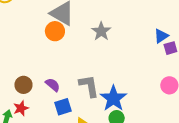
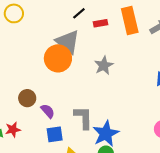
orange circle: (55, 31) -> (58, 58), size x1.4
brown circle: (23, 85) -> (27, 98), moved

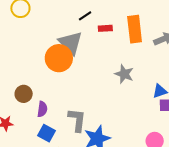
gray star: (104, 65) -> (124, 74), moved, turned -30
purple semicircle: (48, 111) -> (42, 109), turned 42
blue square: (55, 134) -> (46, 133), turned 30

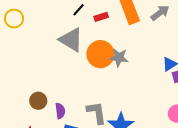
orange circle: (59, 58) -> (100, 54), moved
gray star: (124, 74) -> (119, 58), moved

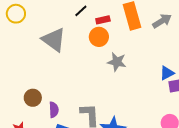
gray triangle: (71, 40) -> (54, 40), moved
orange circle: (100, 54) -> (99, 37), moved, size x0.7

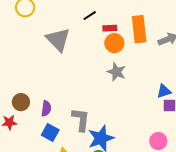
orange circle: (99, 37) -> (114, 43), moved
brown circle: (33, 98) -> (21, 102), moved

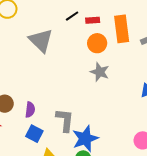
red rectangle: (110, 28) -> (93, 20), moved

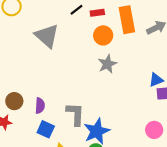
gray star: (100, 72) -> (107, 64), turned 30

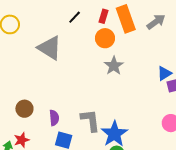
red rectangle: (97, 13) -> (104, 16), moved, turned -56
brown circle: (14, 101) -> (24, 109), moved

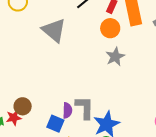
brown circle: (24, 109) -> (23, 106), moved
purple semicircle: (54, 118) -> (67, 110), moved

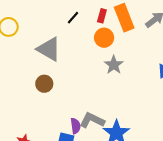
brown circle: (23, 106) -> (44, 84), moved
gray L-shape: (85, 108) -> (92, 120), turned -55

